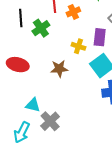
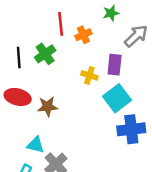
black line: (21, 18) -> (19, 57), moved
brown star: (59, 69) -> (48, 107), moved

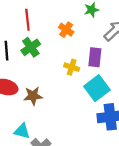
red line: (61, 24) -> (27, 20), moved
orange cross: (83, 35) -> (66, 30), turned -32

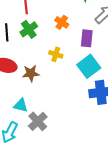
orange cross: (66, 30) -> (62, 22), moved
yellow cross: (72, 67) -> (56, 54), moved

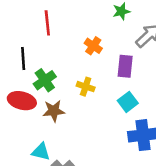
green cross: (29, 29) -> (45, 80), moved
cyan square: (89, 66) -> (128, 102), size x0.7

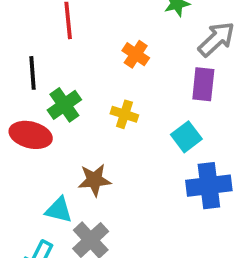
purple rectangle: (125, 66) -> (203, 84), moved
brown star: (54, 111) -> (94, 180), moved

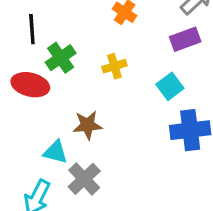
purple rectangle: (203, 84) -> (185, 39), turned 64
yellow cross: (124, 114) -> (114, 66), turned -35

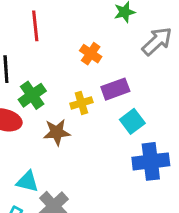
purple rectangle: (185, 39) -> (115, 89), moved
brown star: (88, 125) -> (57, 132), moved

